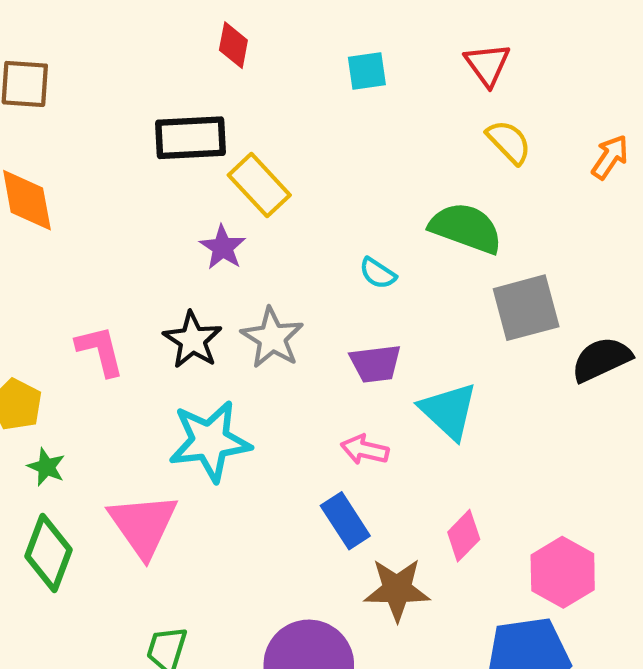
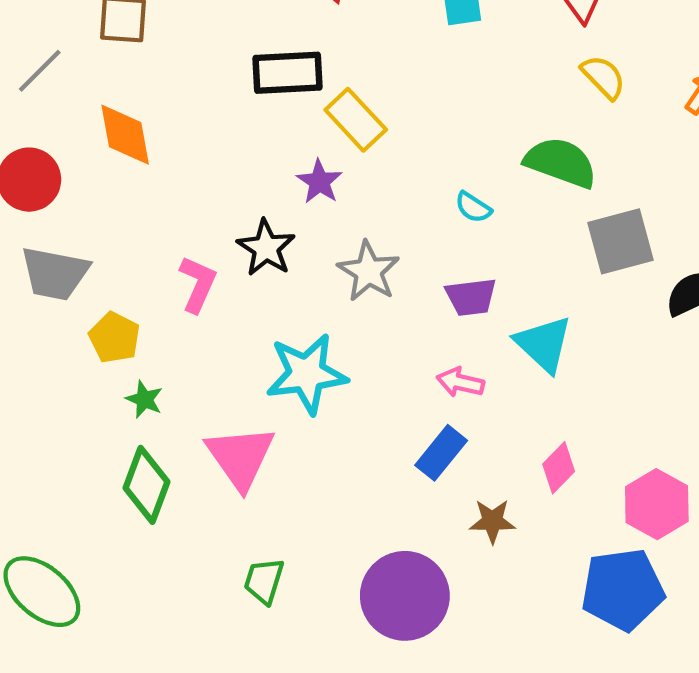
black star: (193, 340) -> (266, 248), moved
pink L-shape: (100, 351) -> (198, 284), turned 38
blue rectangle: (345, 521) -> (441, 453), turned 72
brown star: (397, 590) -> (492, 521), size x0.7

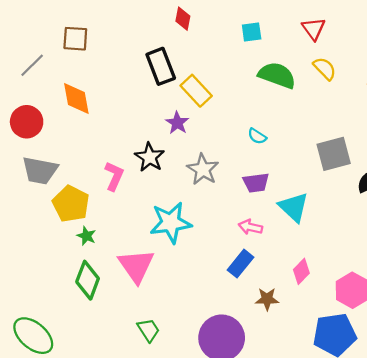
black rectangle: (287, 73) -> (161, 66), turned 72
green semicircle: (561, 162) -> (277, 75), moved
yellow pentagon: (114, 338) -> (71, 204), size x1.4
green trapezoid: (264, 581) -> (148, 330), turned 130

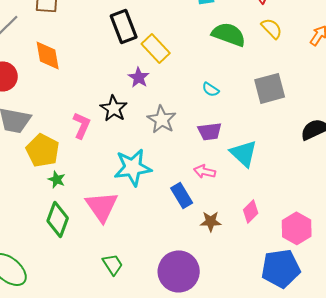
gray square: (334, 154) -> (270, 88), moved
blue rectangle: (240, 264) -> (182, 195), moved, turned -70
brown star: (267, 299) -> (211, 221), moved

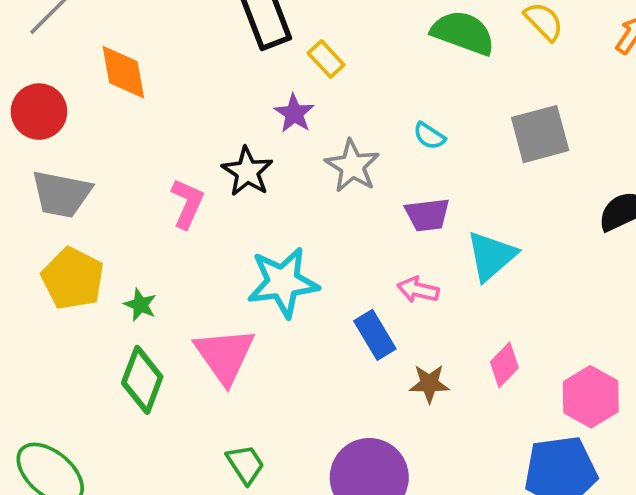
yellow rectangle: (156, 48) -> (326, 59), size x0.7
gray star: (162, 119) -> (352, 166), moved
yellow pentagon: (43, 150) -> (73, 279), moved
cyan triangle: (244, 153) -> (491, 256), turned 36

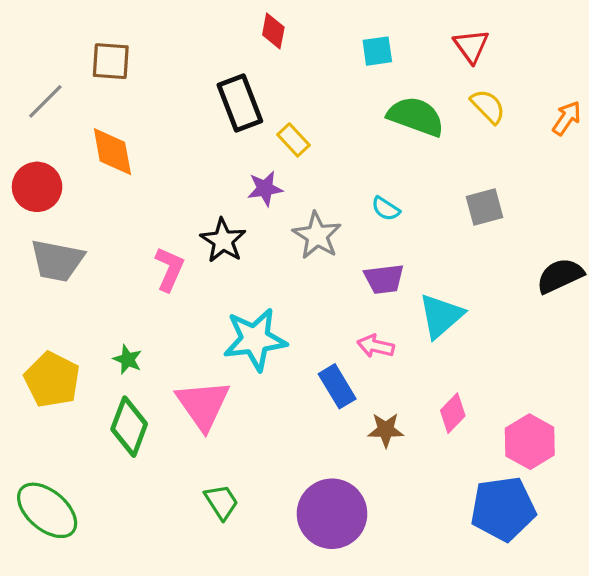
purple star: (294, 113) -> (265, 189), turned 30
gray square: (540, 134) -> (485, 207), size x0.7
yellow pentagon: (73, 279) -> (52, 380), moved

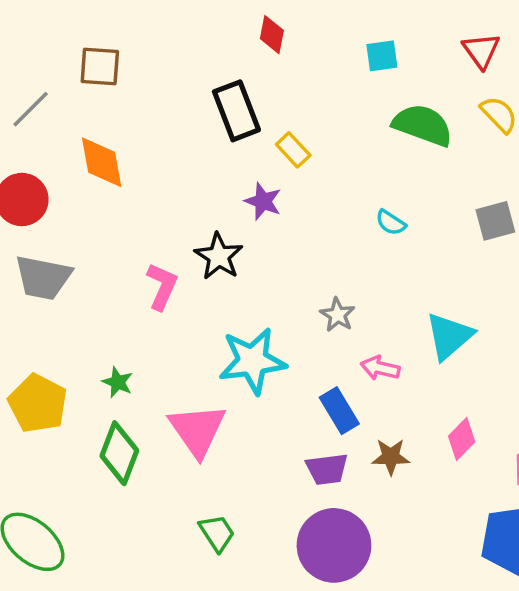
purple star: (265, 189) -> (263, 201), turned 30
gray star: (317, 235) -> (338, 315), moved, size x0.7
purple trapezoid: (384, 279) -> (327, 469), moved

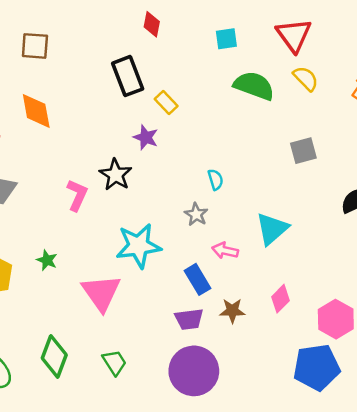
red triangle: (481, 51) -> (294, 35), size x1.4
cyan semicircle: (391, 223) -> (215, 180), moved, turned -140
green diamond: (119, 453) -> (54, 356), moved

